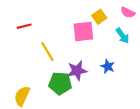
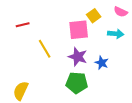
cyan arrow: (122, 36) -> (116, 34), turned -49
purple star: (77, 71) -> (78, 57), moved, turned 30
green pentagon: (60, 83) -> (77, 83), moved

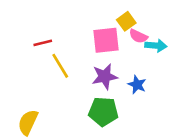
pink semicircle: (121, 12) -> (138, 36), moved
red line: (23, 25) -> (43, 43), moved
purple star: (78, 57) -> (105, 77), turned -30

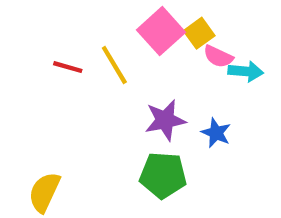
pink square: (106, 40) -> (161, 31), moved, turned -36
red line: (43, 43) -> (68, 67), turned 30
yellow line: (60, 66) -> (114, 65), moved

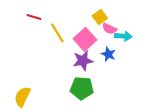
pink square: (161, 31) -> (85, 39), moved
red line: (68, 67) -> (34, 17), moved
blue star: (216, 133) -> (108, 54), moved

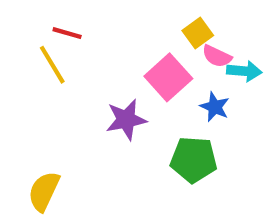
yellow line: (57, 33) -> (52, 65), moved
purple star: (83, 61) -> (126, 120), moved
green pentagon: (82, 88) -> (194, 160), moved

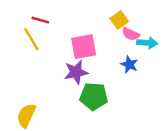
pink square: (168, 77) -> (84, 47), moved, turned 32
green pentagon: (194, 160) -> (94, 96), moved

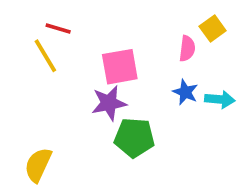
yellow square: (119, 20) -> (213, 28), moved
pink semicircle: (131, 34) -> (187, 48), turned -108
cyan arrow: (147, 43) -> (220, 99), moved

